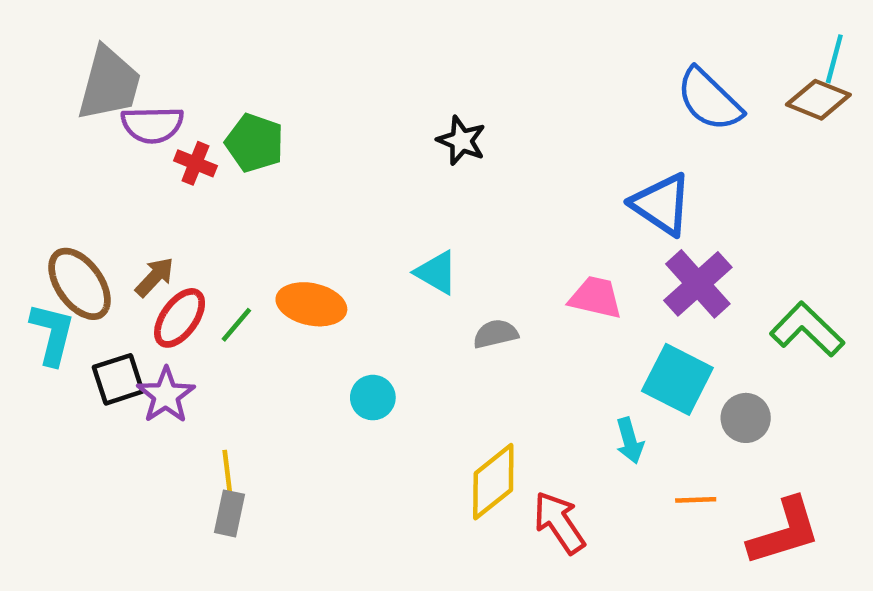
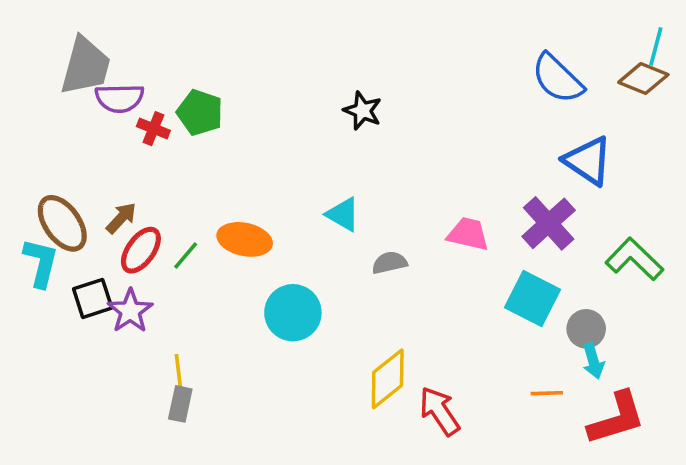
blue triangle: (662, 204) -> (588, 161), moved
cyan circle: (373, 398) -> (293, 313), size x1.6
cyan arrow: (630, 441) -> (593, 361), moved

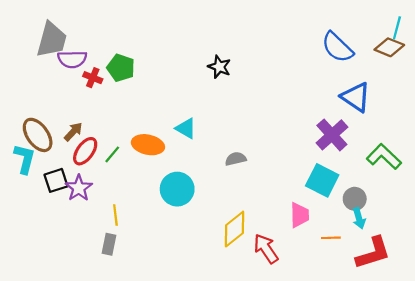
cyan triangle: (343, 214) -> (186, 128), moved
pink trapezoid: (468, 234) -> (299, 215), moved, turned 76
yellow line: (178, 372) -> (115, 215), moved

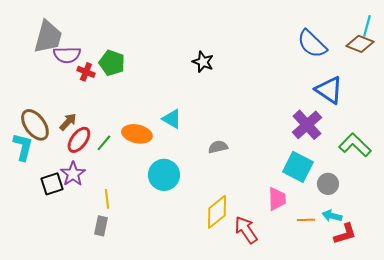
black square: (56, 180) -> (52, 184), moved
cyan arrow: (359, 218) -> (332, 216), moved, turned 120
red L-shape: (373, 253) -> (345, 234), size x0.7

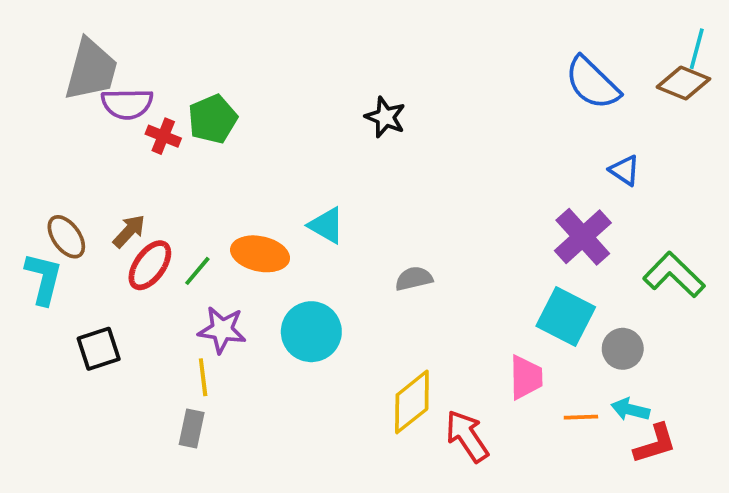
green pentagon: (112, 63) -> (213, 119), turned 30
blue triangle: (329, 90) -> (625, 170), size x0.6
brown ellipse: (35, 125) -> (66, 237), size x0.7
purple star: (73, 174) -> (222, 330), moved, turned -30

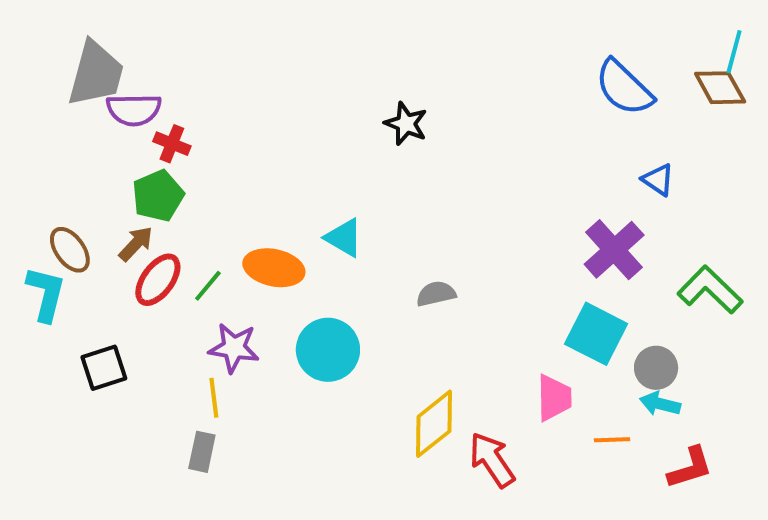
brown diamond: (683, 83) -> (720, 88), turned 39
green pentagon: (213, 119) -> (158, 196), moved
cyan arrow: (630, 410) -> (660, 404), moved

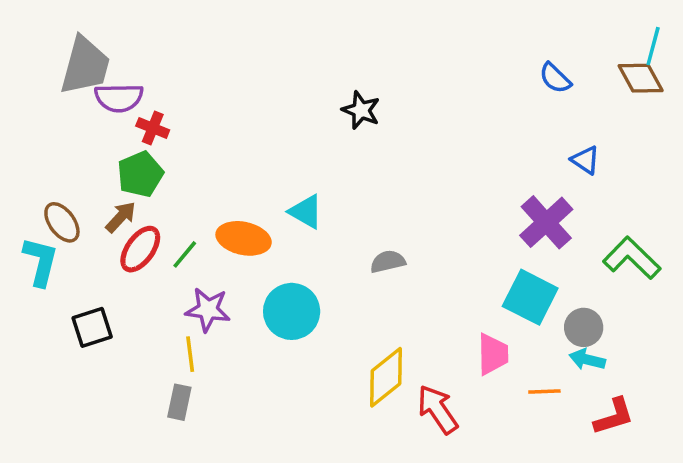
blue semicircle: (624, 88) -> (555, 78), size x0.6

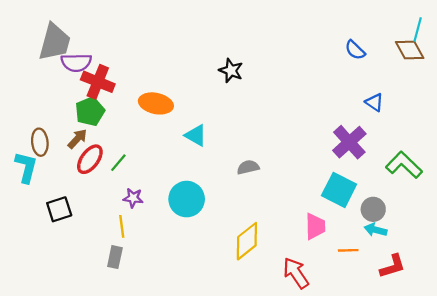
red cross: (153, 128) -> (98, 82), size x1.6
brown ellipse: (62, 222) -> (40, 142), turned 30
orange ellipse: (244, 238) -> (156, 103), moved
purple star: (208, 310) -> (133, 198), size x0.7
red arrow: (438, 409) -> (296, 273), moved

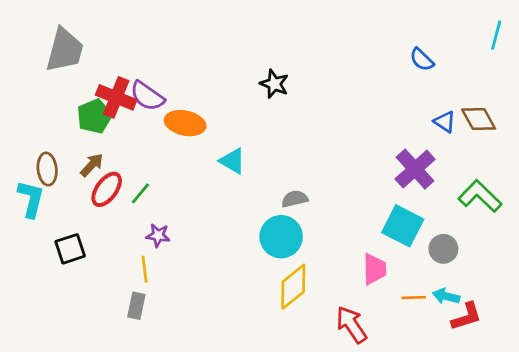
brown diamond: (410, 50) -> (479, 119), moved
purple semicircle: (76, 63) -> (147, 96), moved, turned 36
green pentagon: (90, 111) -> (94, 116), moved
cyan circle: (187, 199) -> (281, 237), moved
cyan arrow: (376, 230) -> (446, 296), moved

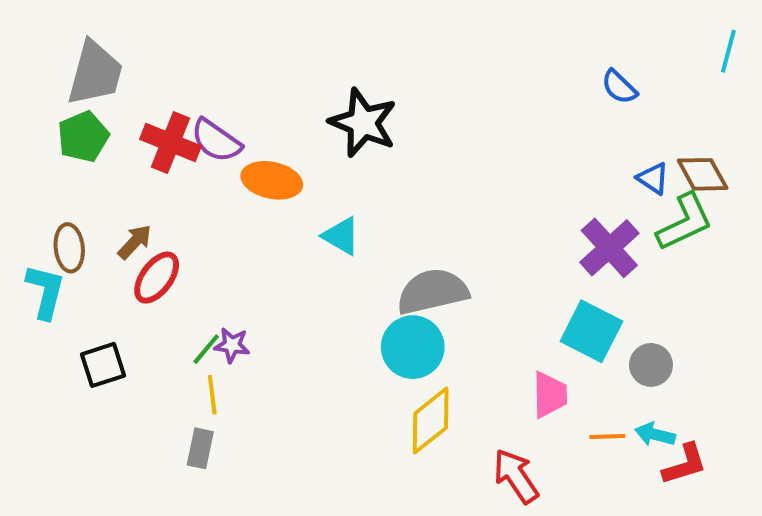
black star: (274, 84) -> (363, 123), moved, size x1.6
green pentagon: (94, 116) -> (83, 137), moved
green line: (140, 193) -> (206, 349), moved
green L-shape: (480, 196) -> (685, 222), moved, turned 111
gray semicircle: (295, 199) -> (433, 291), size x1.8

